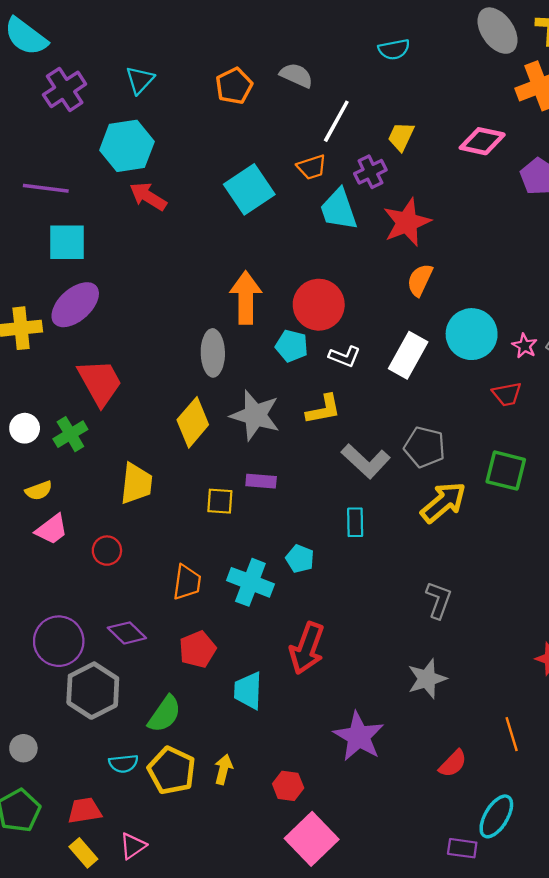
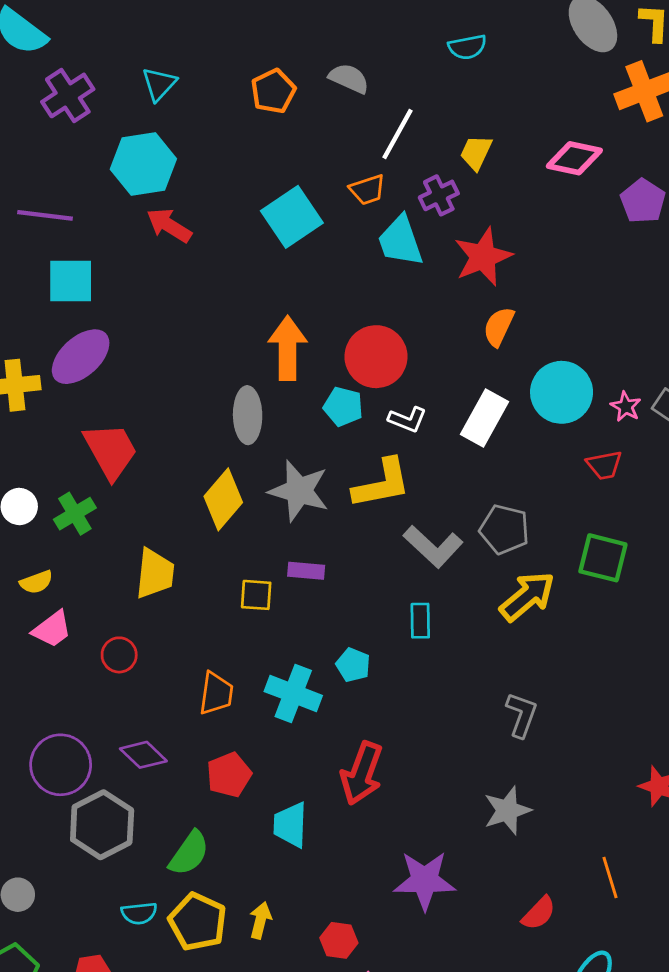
yellow L-shape: (323, 409) -> (382, 484), size x1.4
purple star: (359, 736) -> (425, 880), turned -30

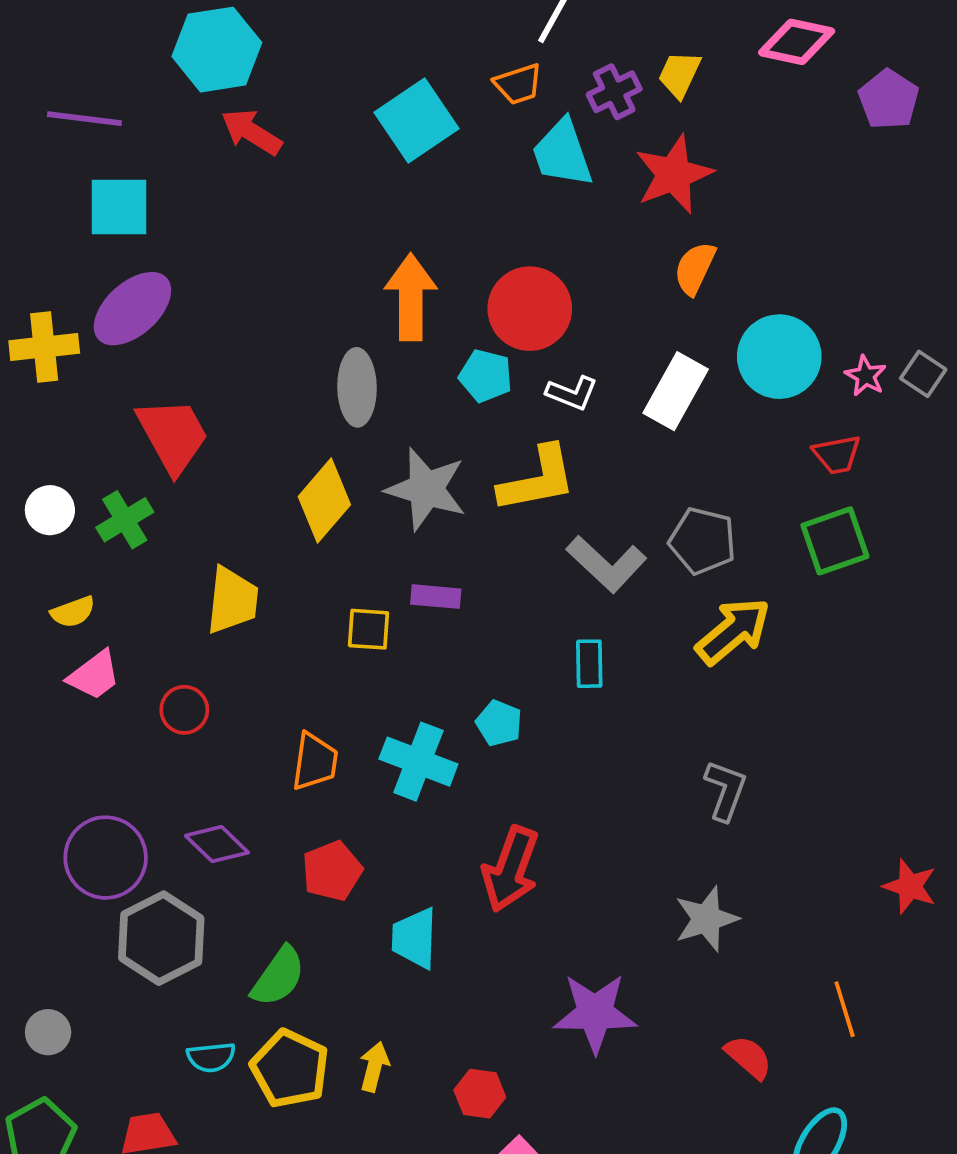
yellow trapezoid: (476, 153) -> (679, 74), moved
green square: (603, 558) -> (835, 541), moved, turned -33
red semicircle: (539, 913) -> (749, 1057), turned -93

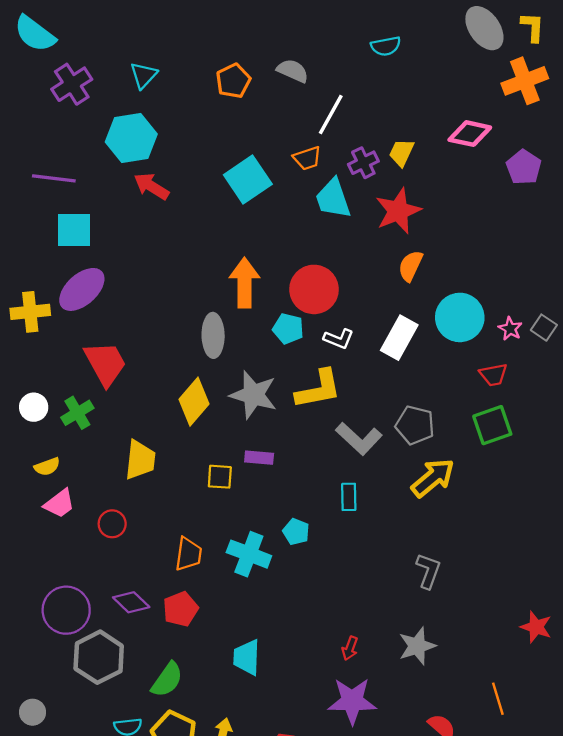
red arrow: (511, 869) -> (350, 648), moved, size x0.5
red pentagon: (332, 871) -> (181, 609), moved

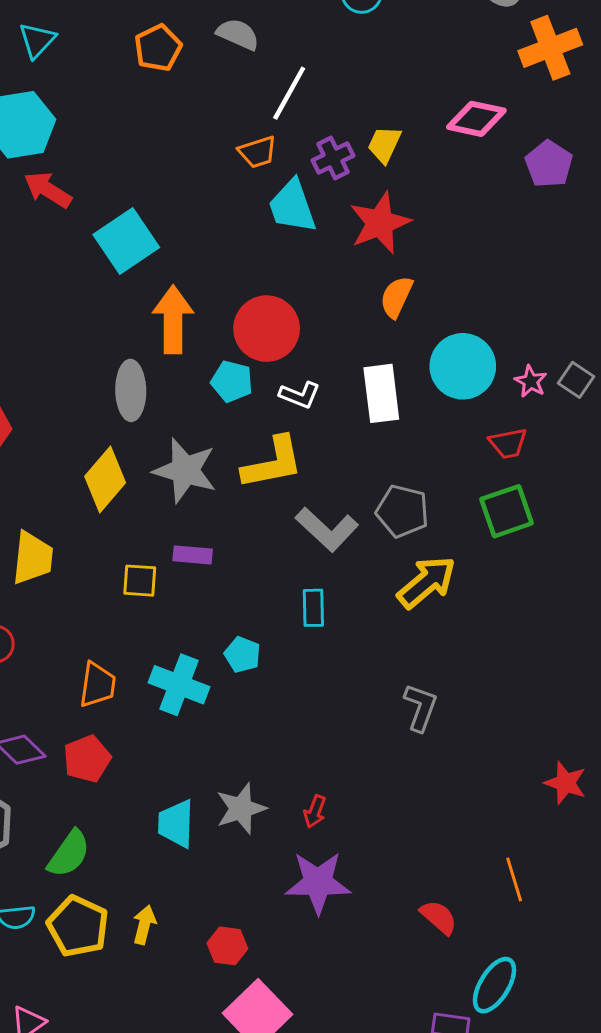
cyan square: (248, 180) -> (126, 241), moved
white rectangle: (399, 338) -> (381, 393), turned -36
gray star: (417, 646) -> (241, 809), moved

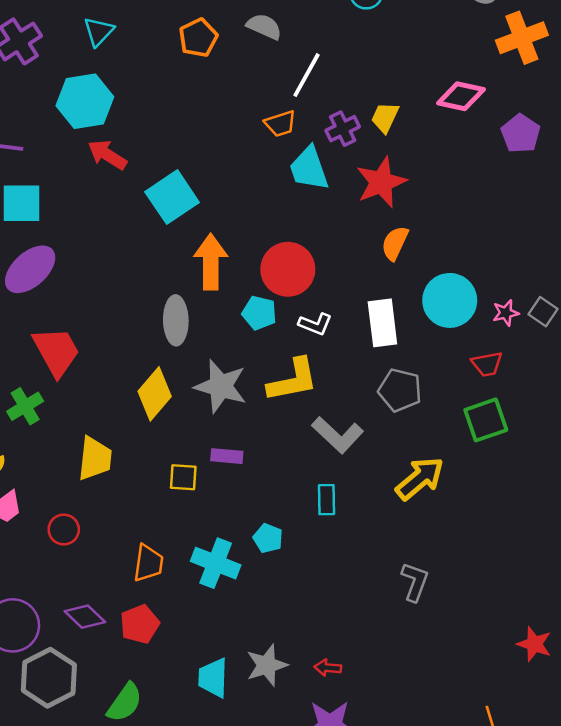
pink star: (531, 381) -> (506, 313), turned 30
gray pentagon: (402, 511) -> (400, 390), moved
red arrow: (315, 812) -> (328, 668), turned 75

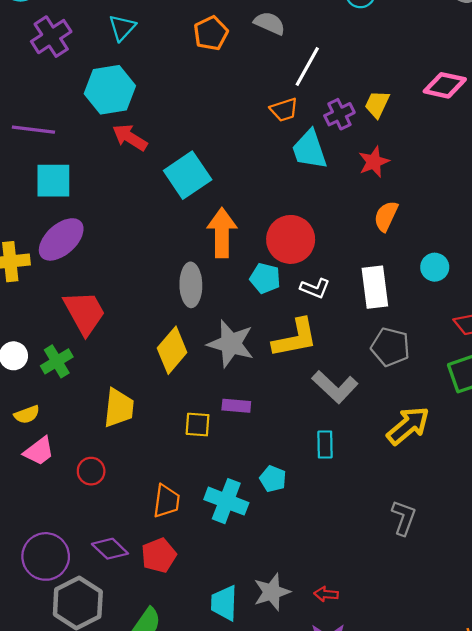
red star: (381, 182) -> (374, 162), size x0.7
cyan circle: (450, 300) -> (435, 267), size x0.6

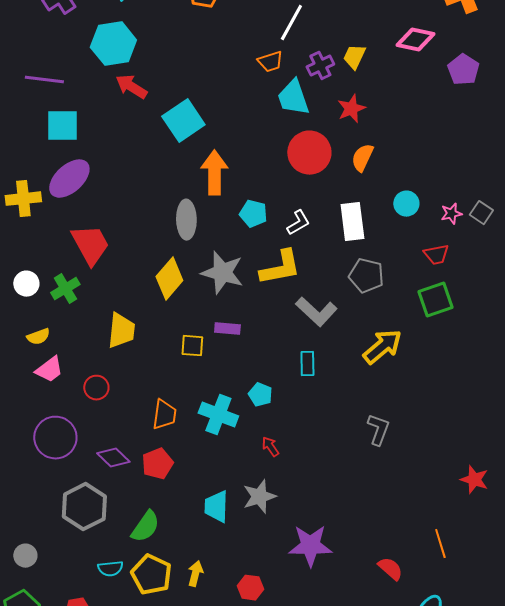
red circle: (291, 239) -> (309, 153), moved
white L-shape: (315, 288) -> (298, 223), turned -52
purple circle: (46, 556) -> (55, 438), moved
red arrow: (326, 594) -> (270, 447), moved, turned 50

